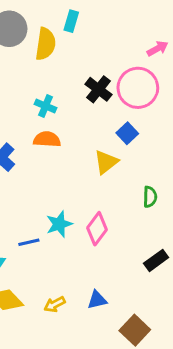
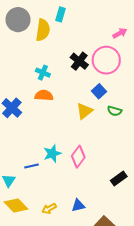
green semicircle: (150, 197) -> (115, 111), moved, turned 104

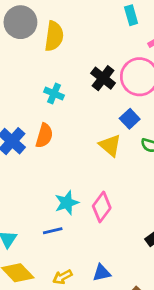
cyan rectangle: (61, 14) -> (131, 15), moved, turned -32
orange semicircle: (44, 95) -> (44, 136), moved, turned 102
yellow triangle: (84, 111) -> (110, 145), turned -42
blue line: (31, 166) -> (53, 231), moved

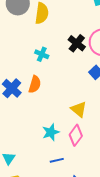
yellow triangle: (110, 145) -> (79, 109), moved
blue line: (53, 231) -> (57, 160), moved

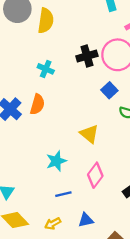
black cross: (77, 43) -> (87, 56), turned 36
pink diamond: (76, 135) -> (95, 175), moved

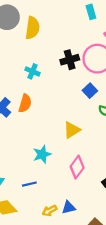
yellow triangle: (89, 134) -> (72, 130), turned 48
blue line: (63, 194) -> (29, 184), moved
yellow arrow: (53, 224) -> (49, 211), moved

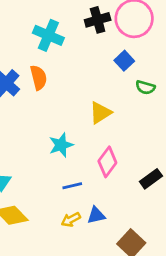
cyan cross: (32, 71) -> (48, 35), size x1.5
orange semicircle: (25, 103) -> (39, 78), turned -30
blue line: (29, 184) -> (72, 186), moved

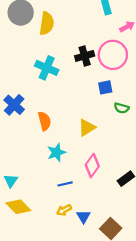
blue square: (124, 61) -> (105, 87), turned 32
orange semicircle: (39, 78) -> (44, 121), moved
blue triangle: (96, 215) -> (84, 217), moved, turned -48

